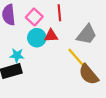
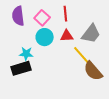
red triangle: (51, 36) -> (67, 36), moved

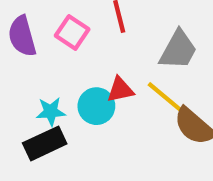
red triangle: (67, 36) -> (120, 90), moved
cyan circle: (45, 37) -> (96, 106), moved

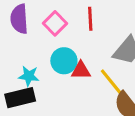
cyan circle: (96, 106) -> (64, 61), moved

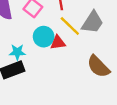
yellow line: (111, 82) -> (70, 26), moved

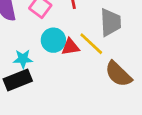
gray trapezoid: (92, 22) -> (110, 22), turned -35
yellow line: (70, 26) -> (91, 44), moved

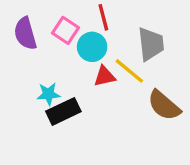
cyan circle: (53, 40) -> (92, 47), moved
black rectangle: (18, 80) -> (63, 111), moved

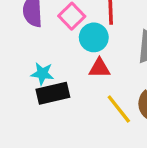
yellow line: (129, 71) -> (119, 109), moved

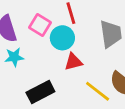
cyan star: (42, 74) -> (14, 57), moved

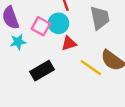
pink square: (40, 25) -> (41, 26), moved

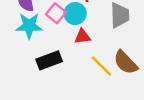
cyan star: (18, 42) -> (29, 26), size x1.5

